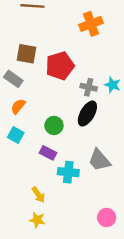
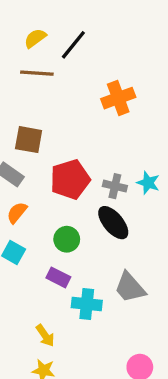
red pentagon: (60, 66) -> (70, 179), moved
black ellipse: (87, 114) -> (113, 223), turned -70

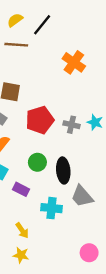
orange cross: (118, 98) -> (74, 62), turned -35
black ellipse: (113, 223) -> (63, 170), moved, turned 35
purple rectangle: (58, 277) -> (21, 189), moved

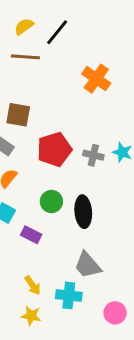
gray trapezoid: (82, 196) -> (88, 265), moved
cyan cross: (51, 208) -> (69, 295), moved

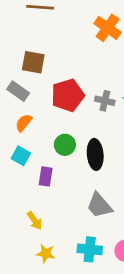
purple rectangle: (31, 235) -> (46, 176), turned 72
yellow arrow: (33, 285) -> (35, 220), moved
cyan cross: (69, 295) -> (90, 249), moved

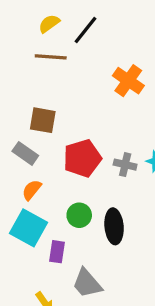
cyan square: (21, 156) -> (29, 228), size x1.6
gray trapezoid: (99, 205) -> (87, 283), moved

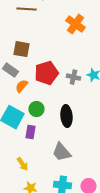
orange semicircle: (32, 190) -> (21, 86), moved
green circle: (79, 215) -> (36, 109), moved
gray trapezoid: (87, 283) -> (61, 152), moved

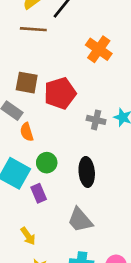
red pentagon: (46, 73) -> (60, 93), moved
orange semicircle: (21, 86) -> (27, 132), turned -56
purple rectangle: (30, 132) -> (39, 193), turned -32

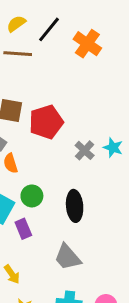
orange cross: (99, 49) -> (87, 44), moved
gray cross: (96, 120) -> (85, 150), turned 30

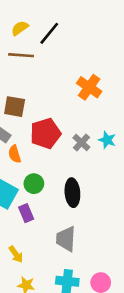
orange cross: (87, 44) -> (89, 87), moved
red pentagon: (46, 122) -> (45, 134), moved
gray trapezoid: (67, 257) -> (66, 239), turned 44

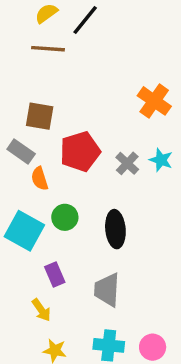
orange cross: (89, 87) -> (154, 101), moved
purple rectangle: (26, 213) -> (55, 275), moved

